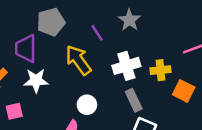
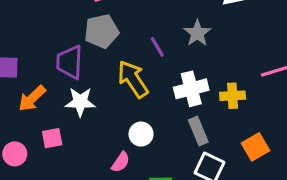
orange square: (184, 91) -> (256, 147), moved, turned 30

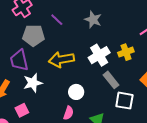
gray pentagon: (101, 31) -> (33, 35), turned 30
purple line: (157, 47) -> (57, 20), moved
yellow arrow: (133, 79) -> (61, 59), turned -50

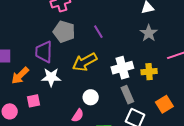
purple line: (57, 20) -> (98, 32), moved
gray star: (93, 20) -> (149, 33), moved
yellow arrow: (61, 59) -> (85, 62), turned -35

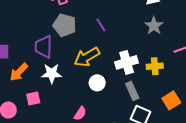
white circle: (91, 97) -> (97, 83), moved

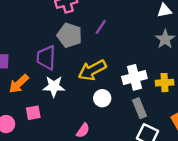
purple line: (101, 25) -> (101, 27), moved, turned 64

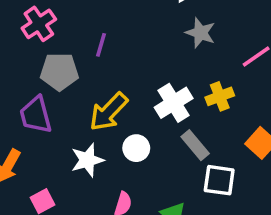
white star: (54, 86) -> (87, 160), moved

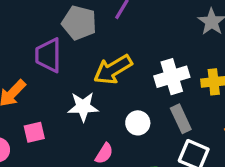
white circle: (136, 148) -> (138, 123), moved

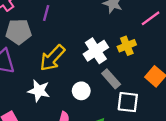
white star: (83, 107) -> (39, 91), turned 30

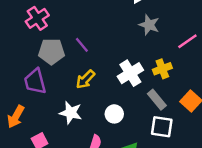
purple line: (46, 13) -> (82, 45), moved, turned -56
yellow arrow: (52, 58) -> (85, 79), size x0.7
gray rectangle: (111, 79) -> (157, 100), moved

